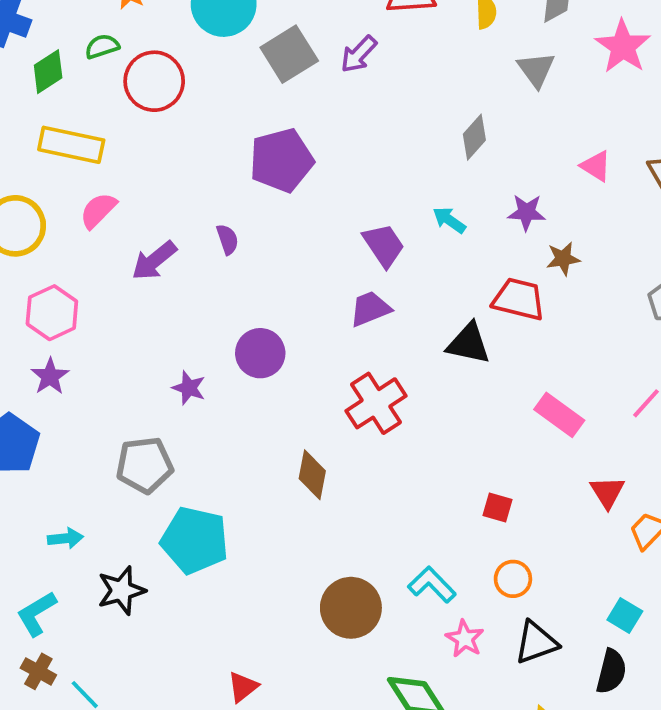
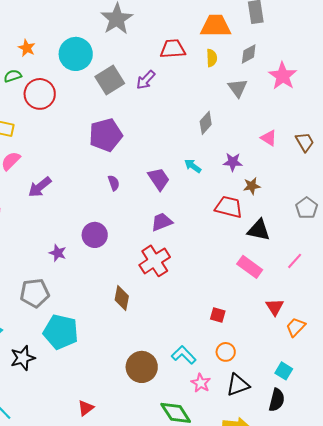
purple semicircle: (227, 239) -> (114, 183), moved
purple trapezoid: (370, 309) -> (162, 222), moved
black triangle: (469, 344) -> (259, 230), moved

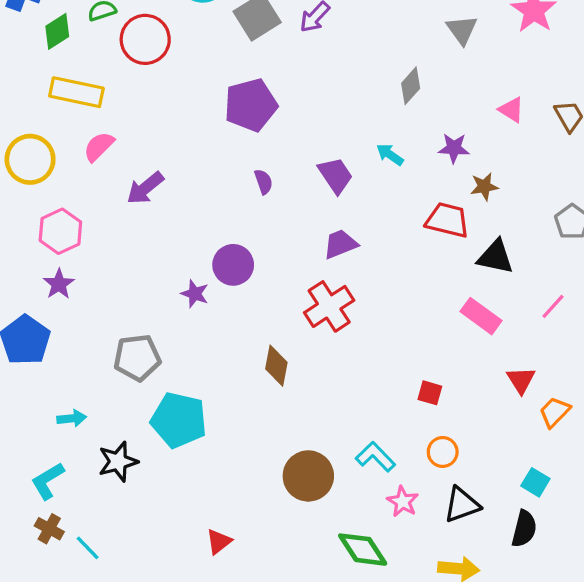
purple star: (58, 253) -> (195, 294), moved

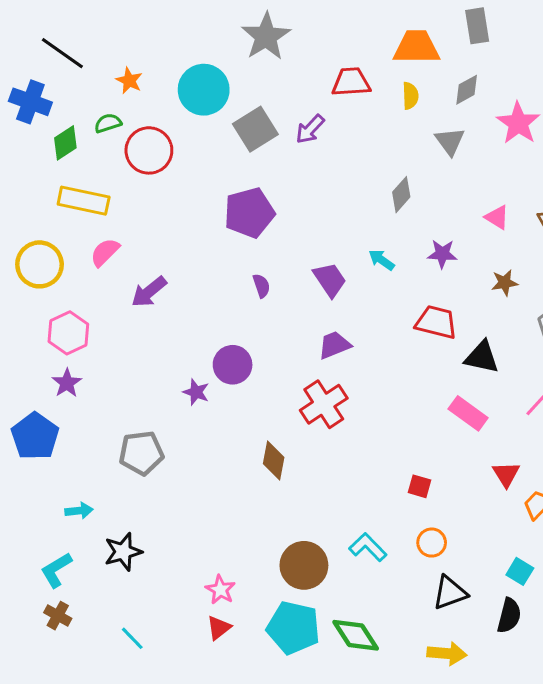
brown star: (484, 187) -> (505, 283), moved
cyan pentagon: (179, 420) -> (293, 628), moved
pink star: (403, 502) -> (220, 590), moved
cyan line: (88, 548) -> (132, 638), moved

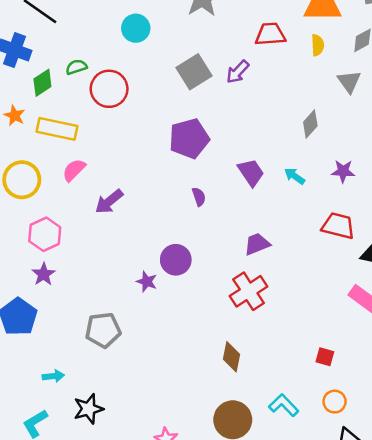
orange star: (129, 81) -> (15, 115), moved
cyan circle: (204, 90) -> (136, 28), moved, size x0.7
purple trapezoid: (330, 280) -> (251, 172), moved
brown diamond: (274, 460) -> (232, 357), moved

